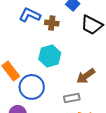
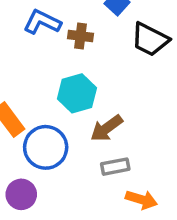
brown arrow: (86, 76) -> (107, 128), moved

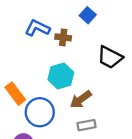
black trapezoid: (150, 39) -> (110, 57), moved

